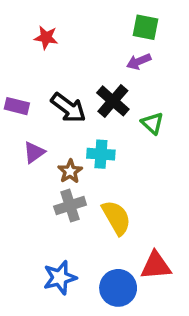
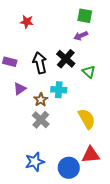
black arrow: (68, 108) -> (40, 63), turned -140
gray cross: (70, 206) -> (41, 120), turned -30
yellow semicircle: (116, 218) -> (87, 119), moved

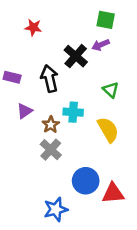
black cross: (66, 59) -> (76, 56), moved
yellow semicircle: (87, 119) -> (108, 130), moved
blue star: (35, 162) -> (56, 209), moved
blue circle: (69, 168) -> (86, 181), moved

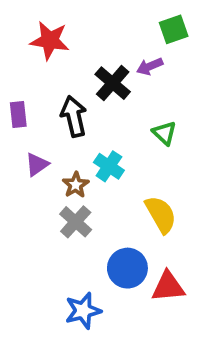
green square: (106, 20) -> (174, 29), moved, turned -30
red star: (33, 27) -> (50, 40), size x1.5
purple rectangle: (12, 77) -> (18, 115), turned 70
cyan cross: (73, 112) -> (109, 166), turned 30
yellow semicircle: (108, 130) -> (161, 214), moved

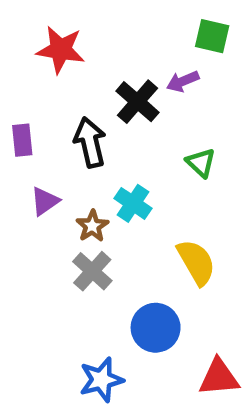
green square: (174, 29) -> (212, 36), turned 32
red triangle: (168, 287) -> (219, 377), moved

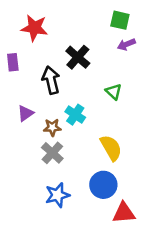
purple arrow: (183, 81) -> (126, 44), moved
purple rectangle: (22, 140) -> (13, 62), moved
brown star: (92, 226) -> (52, 127), turned 30
blue circle: (156, 328) -> (103, 185), moved
blue star: (101, 380) -> (57, 195), moved

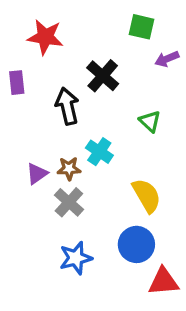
green square: (120, 20) -> (142, 27), moved
purple triangle: (26, 113) -> (37, 174), moved

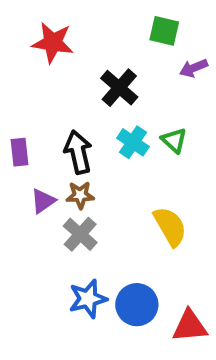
purple rectangle: (17, 83) -> (20, 152), moved
black arrow: (67, 106) -> (78, 152), moved
cyan cross: (99, 152) -> (133, 142), moved
blue circle: (136, 244) -> (137, 305), moved

